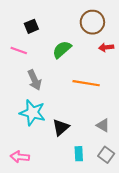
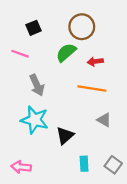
brown circle: (92, 22) -> (82, 27), moved
red arrow: (106, 47) -> (95, 62), moved
gray triangle: (103, 125) -> (104, 120), moved

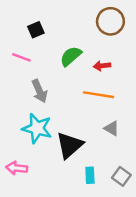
brown circle: (82, 27) -> (110, 21), moved
black triangle: (65, 136) -> (70, 145), size x1.4
pink arrow: (21, 167) -> (17, 168), moved

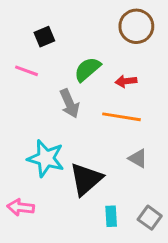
gray arrow: (39, 91) -> (70, 103), moved

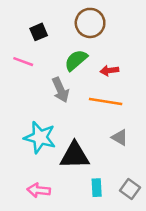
brown circle: (136, 26) -> (90, 23), moved
black triangle: (86, 179) -> (75, 155), turned 40
pink arrow: (21, 207) -> (39, 190), moved

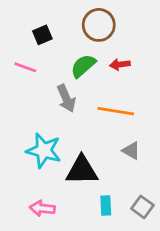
red arrow: (109, 71) -> (120, 64), moved

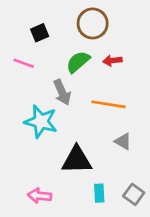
cyan star: (44, 151) -> (41, 122), moved

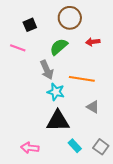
red arrow: (112, 61) -> (93, 42), moved
cyan star: (41, 122) -> (56, 92), moved, size x0.7
cyan rectangle: (99, 193) -> (75, 146), turned -40

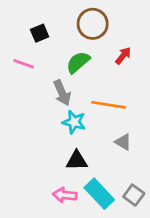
red arrow: (93, 42) -> (123, 56), turned 136
black triangle: (58, 121) -> (77, 161), size x0.7
cyan rectangle: (75, 146) -> (99, 194), size x1.6
pink arrow: (30, 148) -> (65, 195), moved

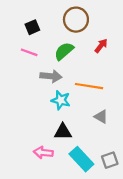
pink line: (24, 64) -> (29, 52), moved
gray arrow: (62, 93) -> (51, 76), turned -60
pink arrow: (65, 195) -> (43, 153), moved
gray square: (134, 195) -> (110, 160), turned 35

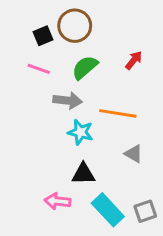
brown circle: (76, 20) -> (75, 26), moved

